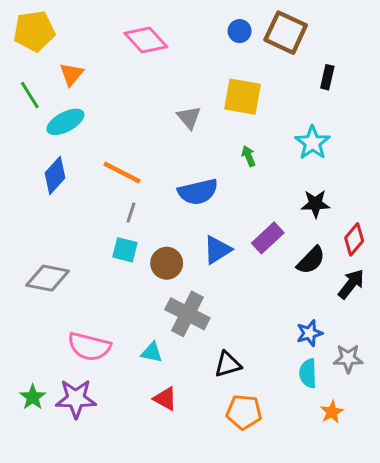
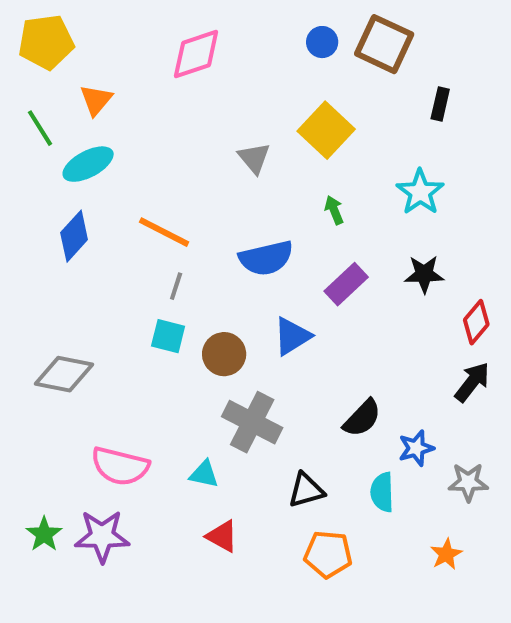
pink diamond: (146, 40) -> (196, 54), turned -66
yellow square: (243, 97) -> (326, 130), turned 33
purple rectangle: (268, 238) -> (346, 284), moved
black semicircle: (311, 260) -> (362, 418), moved
cyan semicircle: (308, 373) -> (382, 492), moved

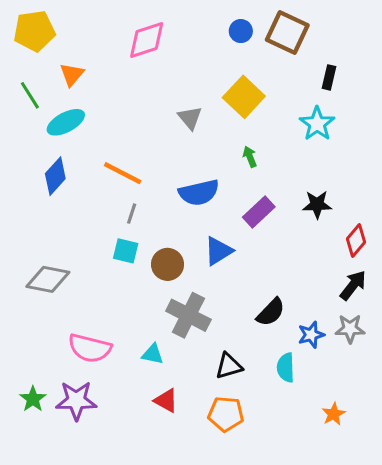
cyan star: (420, 192) -> (317, 124), moved
gray star: (468, 482) -> (350, 329), moved
orange pentagon: (328, 554) -> (226, 414), moved

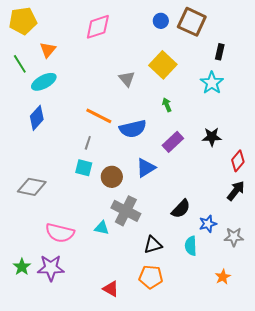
orange line: (123, 173) -> (99, 116), moved
gray star: (350, 329) -> (234, 237), moved
cyan triangle: (153, 354) -> (102, 228), moved
red triangle: (166, 400) -> (111, 289), moved

